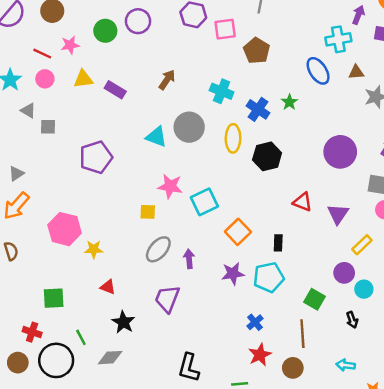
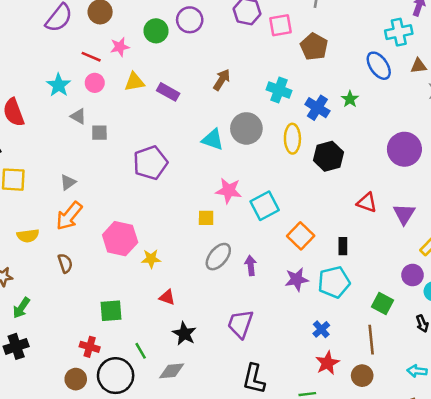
purple trapezoid: (167, 299) -> (240, 324), moved

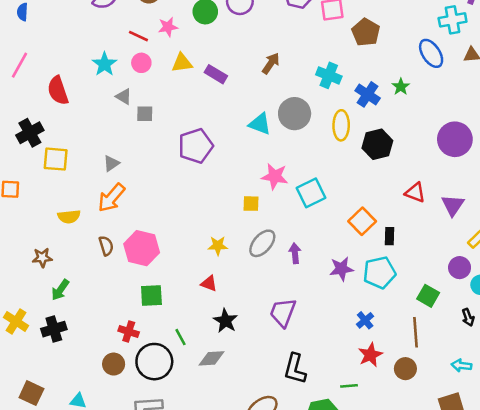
orange square: (301, 236) -> (362, 221), moved
pink hexagon: (120, 239) -> (142, 248), moved
yellow star: (151, 259) -> (218, 246), moved

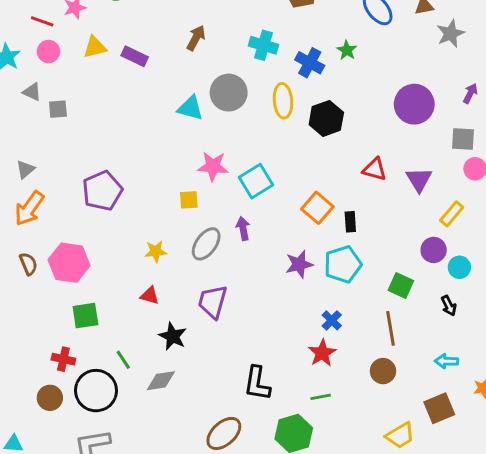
purple pentagon: (196, 146) -> (102, 191), moved
purple arrow: (295, 253) -> (243, 228), moved
purple trapezoid: (283, 313) -> (213, 302), moved
red star: (370, 355) -> (322, 353), moved

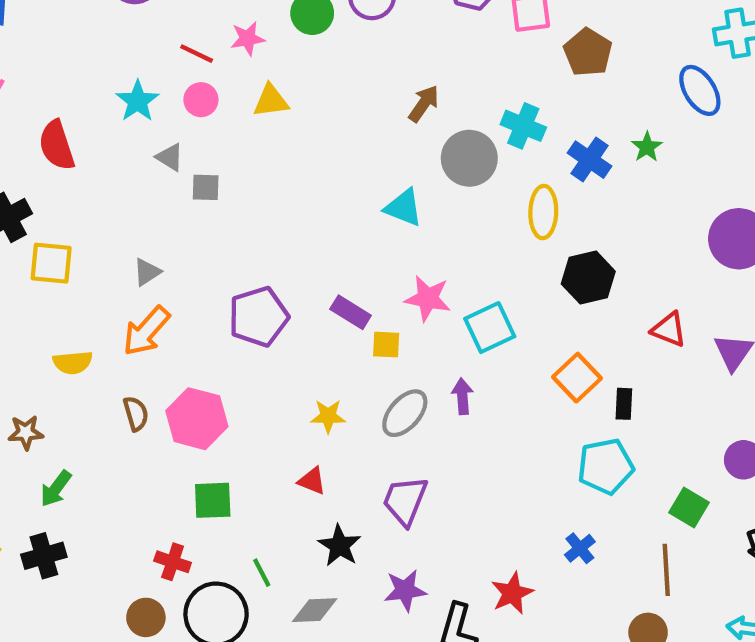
purple rectangle: (135, 56) -> (351, 312), moved
gray circle: (229, 93) -> (469, 158), moved
black hexagon: (326, 118) -> (588, 278), moved
purple star: (299, 264) -> (405, 590), moved
red star: (322, 353) -> (512, 593), moved

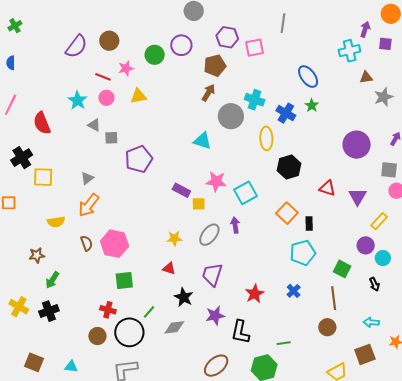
brown pentagon: (588, 52) -> (215, 66), moved, turned 30
blue ellipse: (700, 90) -> (308, 77), moved
purple pentagon: (258, 317) -> (139, 159), moved
green line: (262, 573) -> (149, 312), turned 72
red star: (512, 593) -> (255, 294), moved

